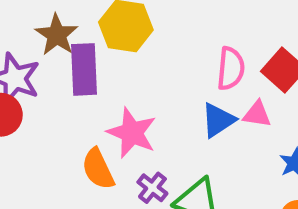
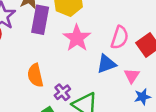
pink triangle: (257, 114) -> (132, 76), moved, turned 42
pink star: (132, 133) -> (77, 38), moved

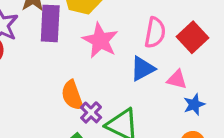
orange semicircle: (35, 75) -> (72, 95), moved
pink triangle: (132, 76) -> (177, 79), turned -42

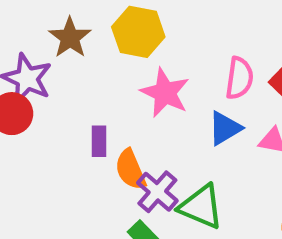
purple rectangle: (50, 23) -> (99, 141), moved, size x0.6
purple cross: (91, 112) -> (157, 192), size x1.4

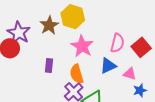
brown star: (70, 38) -> (49, 25), moved
orange semicircle: (130, 170) -> (77, 74), moved

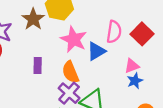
blue triangle: (108, 66) -> (96, 51), moved
pink triangle: (130, 74) -> (132, 66), turned -32
blue star: (140, 90) -> (135, 81), moved

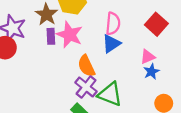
pink semicircle: (114, 32) -> (113, 24), moved
pink star: (74, 39) -> (69, 35), moved
purple rectangle: (38, 65) -> (51, 36), moved

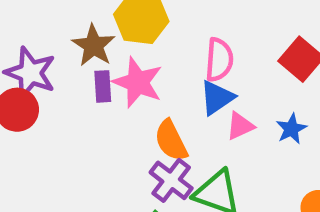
pink triangle: (148, 57) -> (240, 126), moved
blue star: (151, 72) -> (291, 129), moved

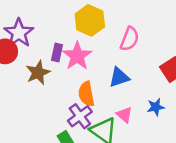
brown star: (94, 46) -> (38, 73), moved
pink semicircle: (219, 60) -> (130, 39), moved
pink triangle: (240, 126) -> (124, 115), moved, turned 48

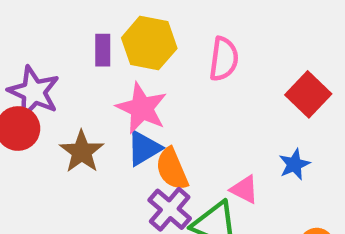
purple rectangle: (57, 52) -> (103, 50), moved
blue triangle: (119, 77) -> (144, 148), moved

